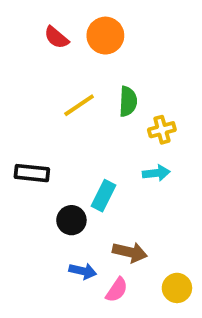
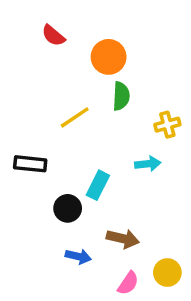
orange circle: (105, 36) -> (109, 57), moved
yellow line: (79, 105) -> (75, 117), moved
yellow cross: (162, 130) -> (167, 125), moved
pink semicircle: (117, 290) -> (128, 283), moved

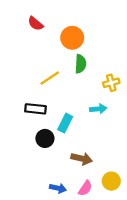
black rectangle: (30, 164) -> (35, 109), moved
blue arrow: (78, 256) -> (58, 188), moved

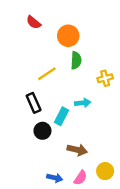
black rectangle: (35, 109) -> (34, 103), turned 60
cyan arrow: (98, 109) -> (83, 103), moved

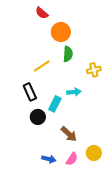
red semicircle: (34, 22) -> (42, 13), moved
brown arrow: (77, 150) -> (69, 134), turned 30

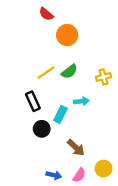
green semicircle: (68, 54) -> (69, 71), moved, turned 49

